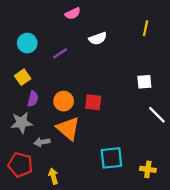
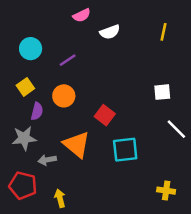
white semicircle: (98, 38) -> (110, 32), moved
orange circle: (64, 101) -> (64, 96), moved
red square: (93, 102) -> (105, 115), turned 30
cyan square: (111, 158) -> (125, 150), moved

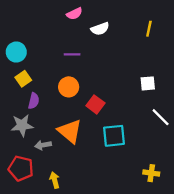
cyan circle: (31, 49) -> (16, 52), moved
purple line: (68, 60) -> (72, 54), moved, turned 35
orange circle: (64, 96) -> (69, 87), moved

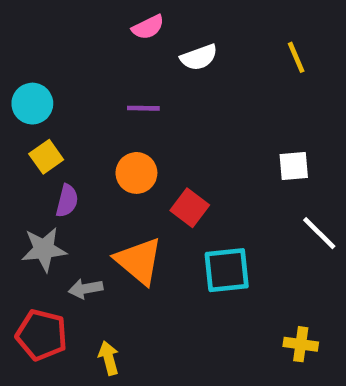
yellow line: (149, 29) -> (296, 57), turned -35

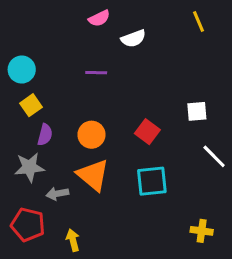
yellow line: (296, 57) -> (199, 21), moved
orange circle: (136, 173) -> (91, 135), moved
red square: (190, 208) -> (147, 132), moved

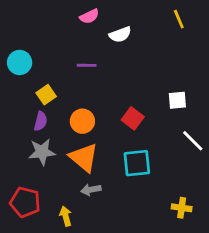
yellow square: (31, 105) -> (46, 95), moved
gray star: (29, 167) -> (42, 152), moved
gray arrow: (57, 194) -> (91, 190), moved

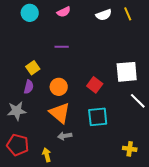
white semicircle: (120, 35) -> (104, 15), moved
cyan circle: (20, 62) -> (30, 13), moved
white square: (177, 100) -> (127, 72), size x1.6
gray star: (42, 152) -> (17, 111), moved

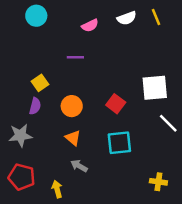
pink semicircle: (64, 12) -> (90, 25), moved
orange triangle: (60, 113) -> (73, 138), size x0.6
gray arrow: (65, 136) -> (79, 166), turned 40

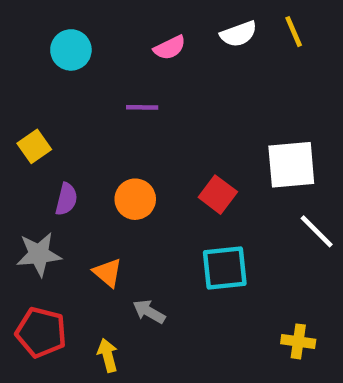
cyan circle: (36, 16) -> (71, 50), moved
yellow square: (40, 83) -> (34, 146), moved
orange triangle: (73, 138) -> (108, 273), moved

